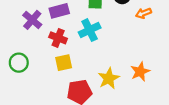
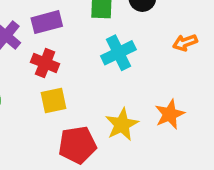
orange arrow: (144, 13) -> (185, 43), moved
cyan cross: (90, 30) -> (118, 53), moved

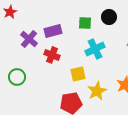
yellow square: (54, 101) -> (78, 74), moved

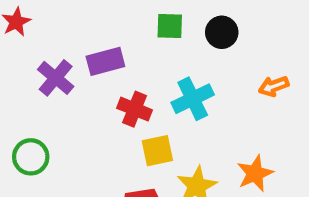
green square: (85, 23) -> (170, 26), moved
red cross: (52, 55) -> (135, 109), moved

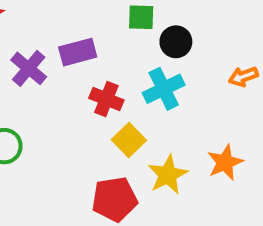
black circle: (222, 32) -> (176, 42), moved
yellow square: (157, 151) -> (129, 140), turned -32

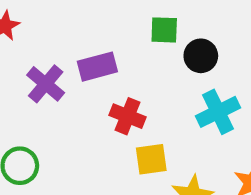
cyan cross: (164, 89) -> (218, 112), moved
yellow square: (129, 140) -> (151, 159), turned 36

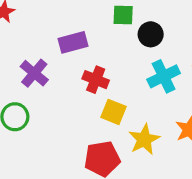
purple cross: (46, 84) -> (34, 73), moved
yellow square: (151, 159) -> (113, 112), turned 30

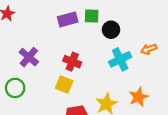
purple rectangle: (73, 42) -> (68, 19), moved
yellow square: (113, 112) -> (64, 84), moved

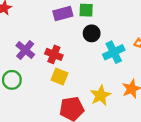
black circle: (111, 30) -> (92, 33), moved
red cross: (72, 62) -> (54, 54), moved

